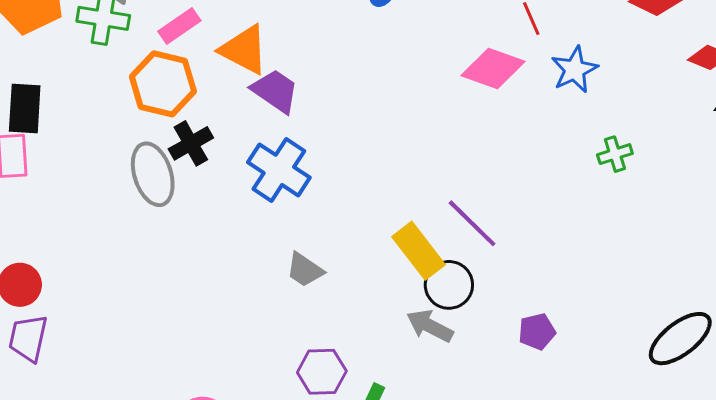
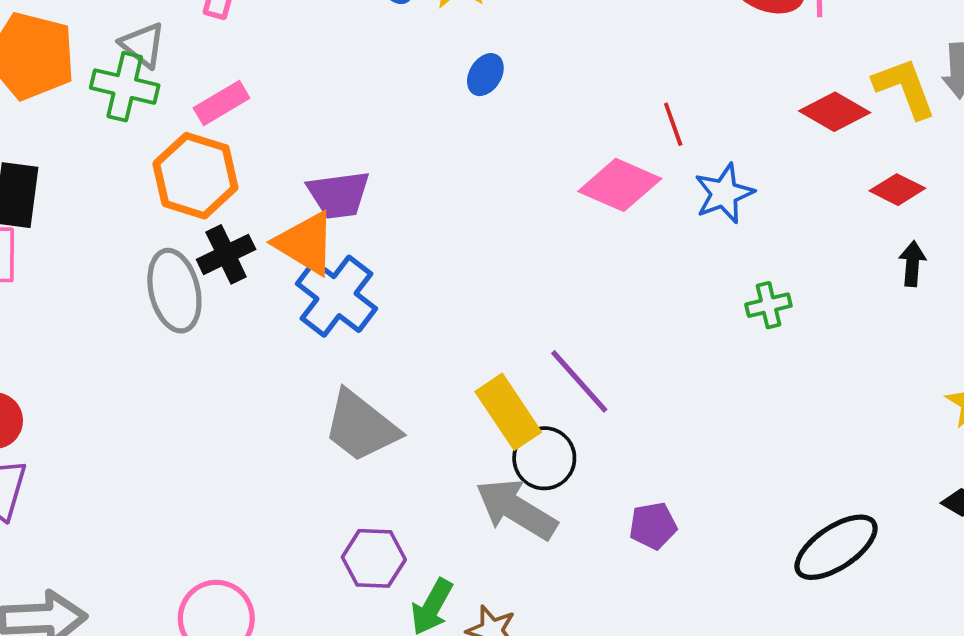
orange triangle: (244, 50) -> (305, 243), moved
purple trapezoid: (275, 91) -> (339, 195), turned 134
gray trapezoid: (305, 270) -> (361, 426), size x1.6
gray arrow: (430, 326) -> (516, 509), size x1.4

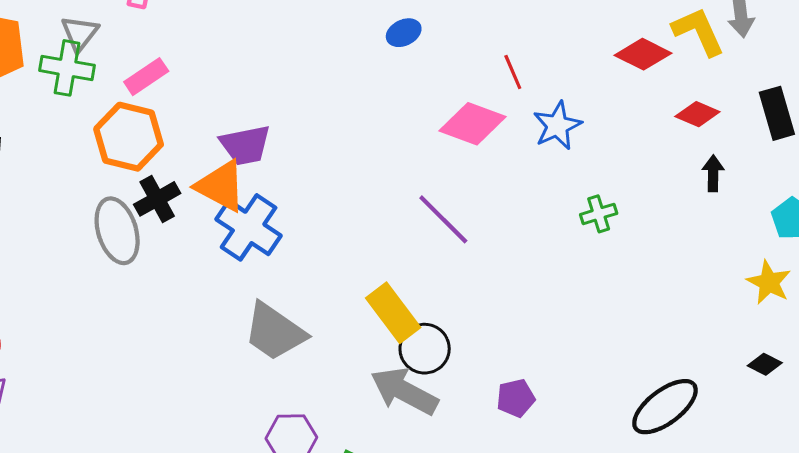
gray triangle: (143, 45) -> (80, 33), turned 33
blue ellipse: (485, 75) -> (404, 33), moved, turned 36
purple line: (579, 381) -> (443, 219), moved

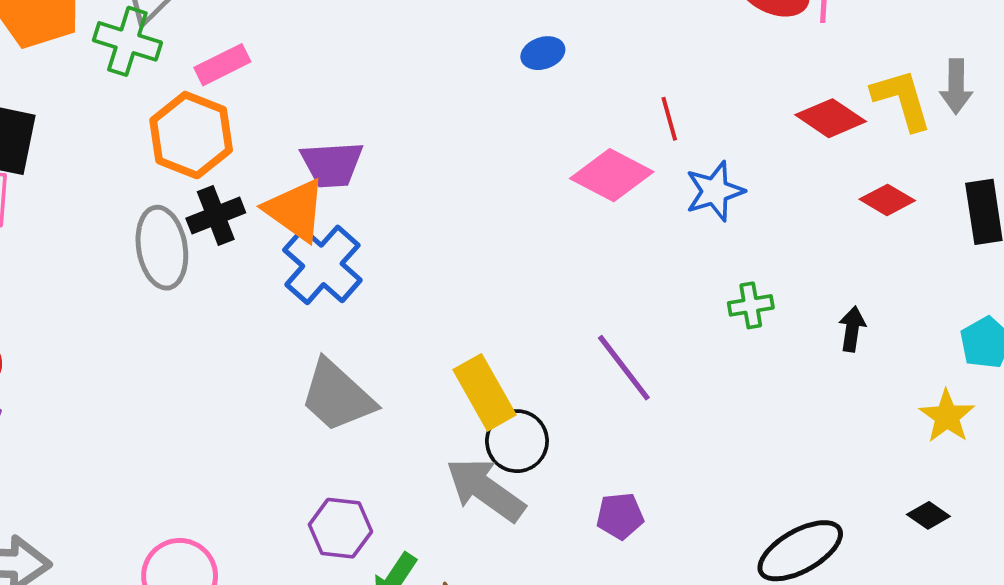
black arrow: (713, 173) -> (852, 329), moved
purple line: (443, 219) -> (624, 368), moved

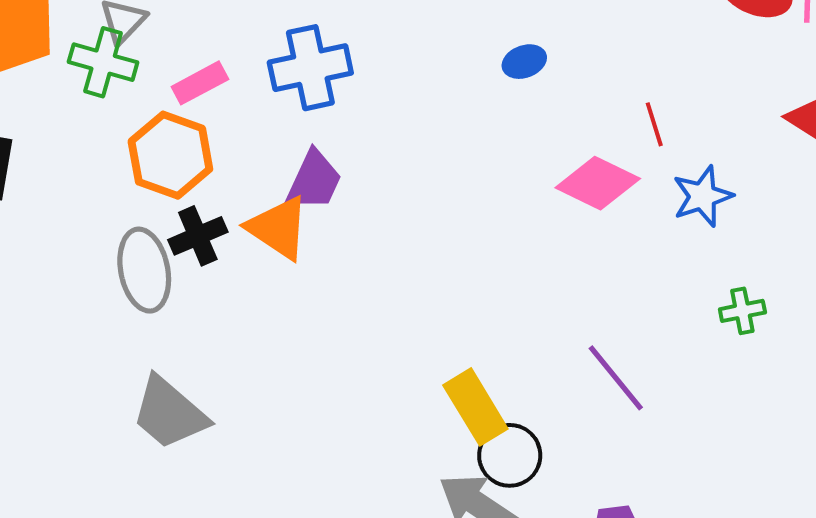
purple trapezoid: (332, 164) -> (314, 180), turned -60
blue cross: (322, 265) -> (310, 68), moved, turned 38
gray trapezoid: (337, 396) -> (169, 413), moved

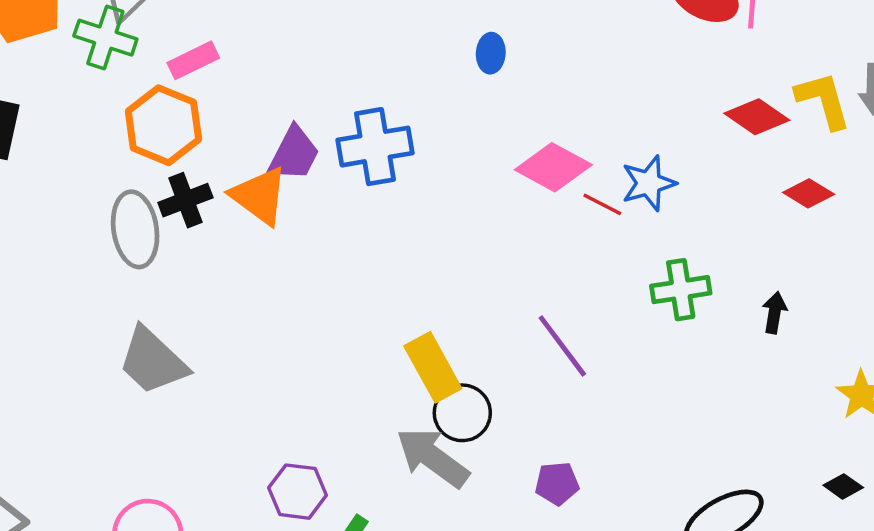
blue ellipse: (524, 62) -> (491, 53), turned -69
blue cross: (310, 68) -> (375, 147), moved
red line: (654, 124) -> (602, 204), moved, turned -48
green cross: (742, 311) -> (681, 290), size x1.4

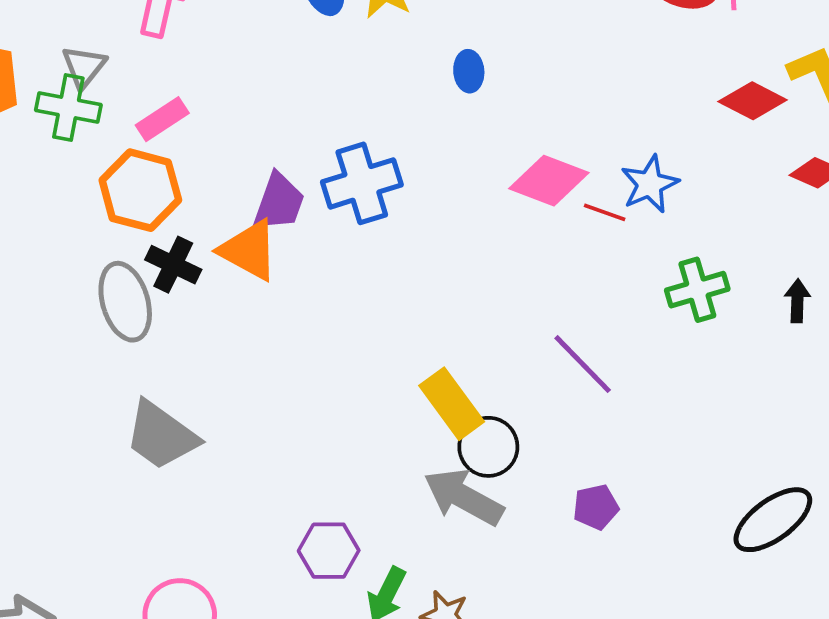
black cross: (185, 200) -> (173, 265), turned -36

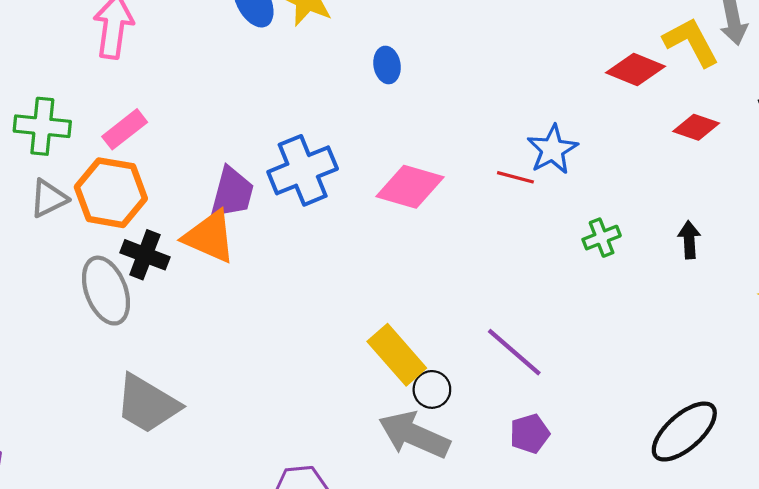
gray triangle: (84, 67) -> (49, 198), moved, turned 30
pink diamond: (549, 181) -> (410, 187), moved
green cross: (697, 290) -> (602, 238), size x0.7
purple line: (583, 364) -> (514, 352), moved
black circle: (488, 447) -> (432, 389), size x0.7

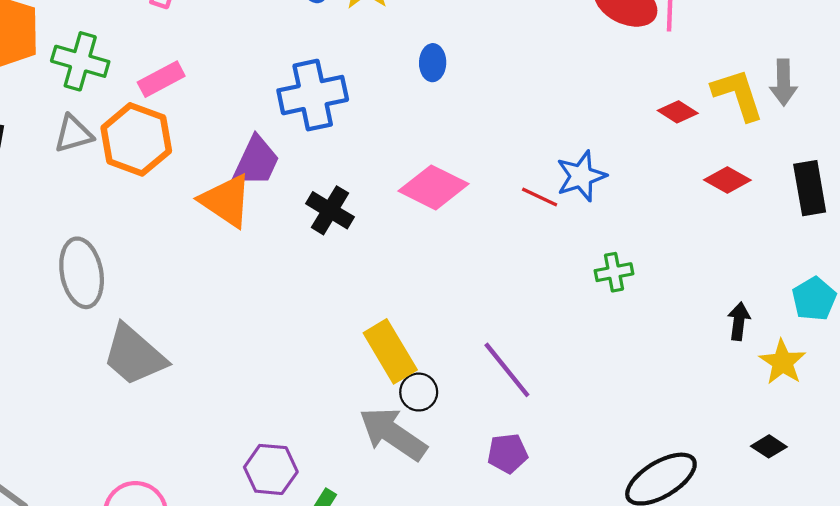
red diamond: (635, 69) -> (678, 112), size x0.7
blue cross: (303, 170) -> (313, 95), moved
black arrow: (689, 240) -> (739, 321), moved
black cross: (145, 255) -> (330, 210), moved
gray ellipse: (106, 291) -> (82, 273), moved

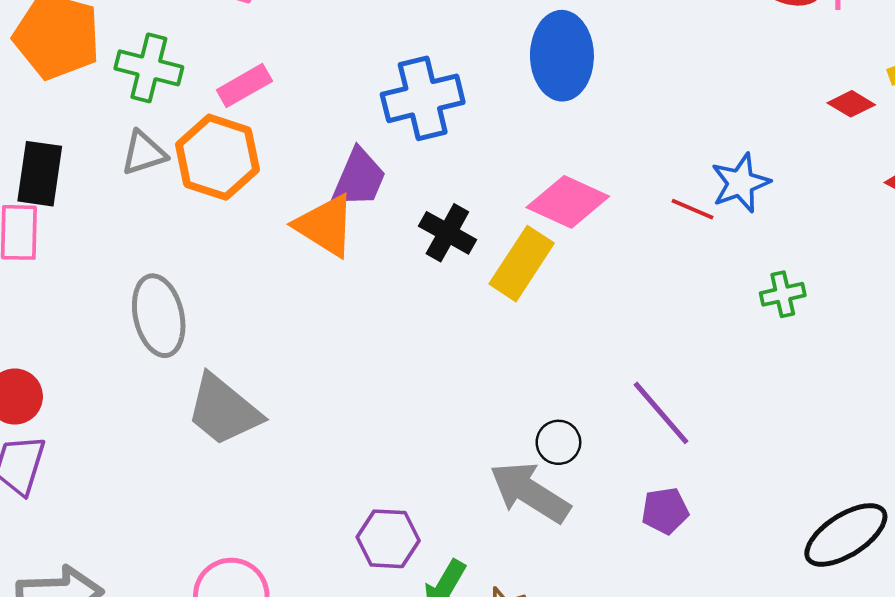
blue ellipse: (433, 63) -> (562, 56), size x2.0
yellow rectangle: (390, 351) -> (522, 264), moved, turned 66

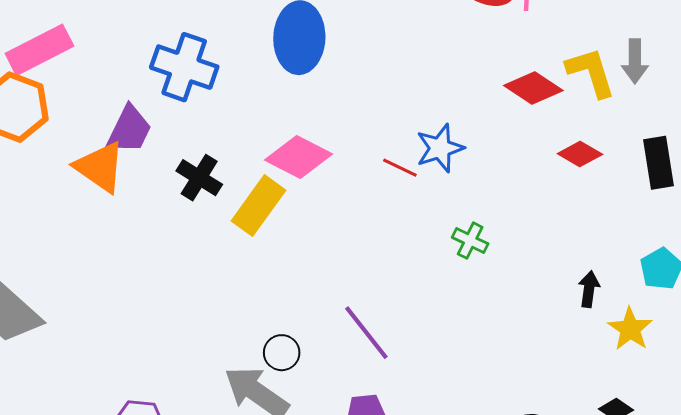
pink rectangle: (244, 86) -> (39, 50), size x1.5
blue cross: (423, 98) -> (184, 67), turned 30
red diamond: (851, 104) -> (533, 88), size x1.5
green cross: (783, 294) -> (470, 241), turned 36

